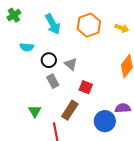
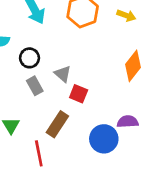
gray triangle: (71, 64) -> (63, 74), moved

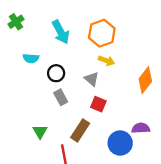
yellow arrow: (126, 15) -> (106, 61), moved
gray triangle: (63, 74) -> (92, 79), moved

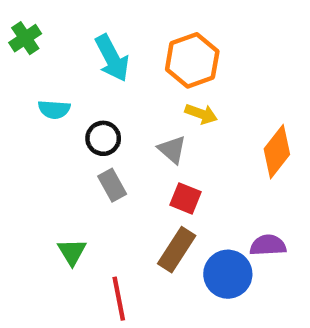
brown rectangle: (80, 130) -> (177, 250), moved

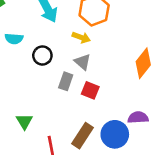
yellow arrow: (201, 114) -> (81, 37), moved
gray rectangle: (112, 185) -> (66, 81), moved, turned 48
brown rectangle: (177, 250) -> (82, 136), moved

